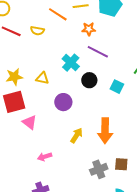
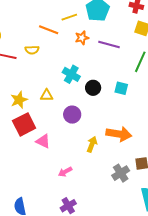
purple line: (98, 52) -> (109, 45), moved
orange arrow: (105, 131) -> (119, 134), turned -70

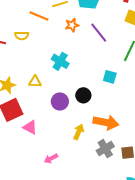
purple line: (109, 45) -> (99, 33), turned 35
black circle: (93, 88) -> (83, 95), moved
gray cross: (121, 173) -> (105, 149), moved

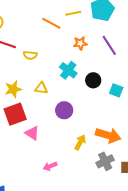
orange star: (72, 25) -> (80, 43), moved
yellow semicircle: (22, 36) -> (30, 55), moved
black circle: (83, 95) -> (93, 80), moved

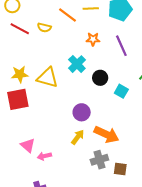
yellow semicircle: (30, 55) -> (44, 28), moved
yellow triangle: (41, 88) -> (48, 78), size x1.6
purple circle: (64, 110) -> (82, 112), moved
pink triangle: (32, 133) -> (28, 145), moved

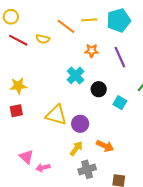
yellow triangle: (48, 78) -> (56, 115), moved
red square: (18, 99) -> (16, 111), size x0.6
orange arrow: (106, 134) -> (105, 146), size x0.7
gray cross: (99, 160) -> (87, 169), moved

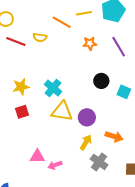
cyan cross: (76, 75) -> (53, 88), moved
pink triangle: (26, 157) -> (37, 156), turned -35
gray cross: (87, 169) -> (99, 162), turned -30

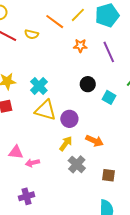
yellow line: (84, 13) -> (78, 15), turned -42

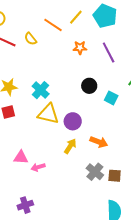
cyan pentagon: (107, 15) -> (105, 16), turned -30
yellow semicircle: (32, 34) -> (31, 39), turned 40
gray cross: (77, 164) -> (95, 172), moved
purple cross: (26, 196) -> (25, 205), moved

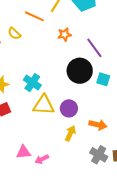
purple line: (109, 52) -> (94, 48), moved
black circle: (89, 86) -> (80, 71), size x1.6

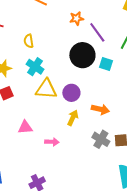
yellow semicircle: (14, 34) -> (29, 41), moved, turned 40
orange star: (65, 35) -> (77, 18), moved
pink triangle: (23, 152) -> (25, 127), moved
pink arrow: (42, 159) -> (52, 142), moved, turned -152

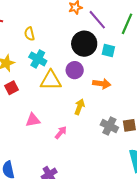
purple circle: (71, 93) -> (75, 70), moved
orange arrow: (100, 109) -> (102, 84), moved
pink arrow: (52, 142) -> (61, 133), turned -48

